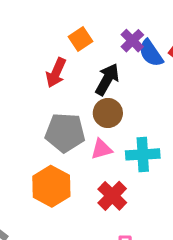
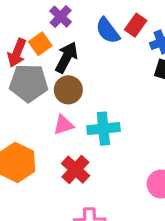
orange square: (81, 39) -> (40, 44), moved
purple cross: (132, 41) -> (61, 17), moved
gray pentagon: (65, 133) -> (29, 83), moved

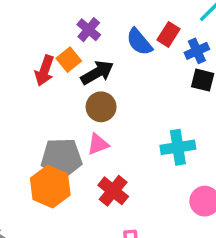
black arrow: (66, 57) -> (97, 73), turned 36
gray pentagon: (29, 83) -> (62, 158), moved
cyan cross: (103, 129) -> (178, 147), moved

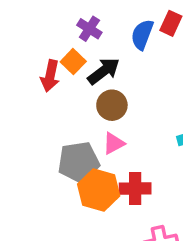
blue semicircle: (139, 42) -> (142, 35), turned 68
orange hexagon: (50, 187) -> (99, 190), moved
red cross: (113, 191) -> (135, 188), turned -32

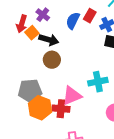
black arrow: (104, 71) -> (49, 40), turned 48
red arrow: (50, 76) -> (22, 24), moved
pink triangle: (114, 143) -> (72, 96), moved, size x1.5

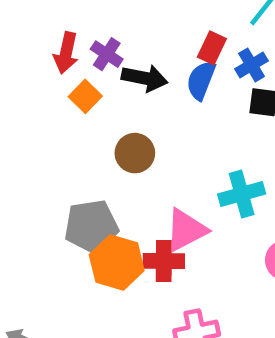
blue semicircle: (73, 21) -> (201, 80), moved
red arrow: (22, 24) -> (66, 53), moved
black arrow: (49, 40) -> (145, 78), moved

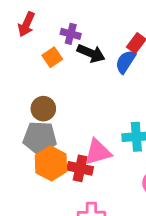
red arrow: (66, 53) -> (26, 24), moved
purple cross: (107, 54) -> (71, 34), turned -30
brown circle: (135, 153) -> (43, 109), moved

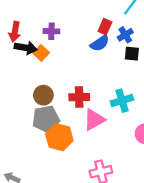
black arrow: (91, 53) -> (26, 48), moved
blue semicircle: (126, 62) -> (100, 43), turned -144
red cross: (80, 168) -> (79, 97), moved

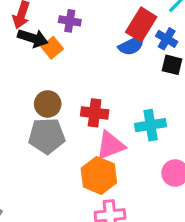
red rectangle: (105, 27) -> (141, 24), size x1.5
blue cross: (125, 35) -> (167, 39), turned -35
orange hexagon: (59, 137) -> (99, 175), moved

